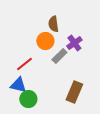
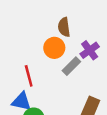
red line: (24, 64) -> (29, 76), turned -66

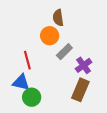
purple cross: (90, 50) -> (84, 65), moved

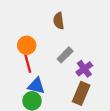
orange circle: (50, 36) -> (27, 45), moved
blue triangle: (21, 82) -> (36, 86), moved

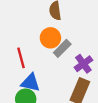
orange circle: (27, 45) -> (50, 38), moved

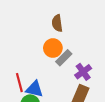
red line: (21, 58) -> (19, 83), moved

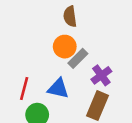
red line: (19, 83) -> (24, 88), turned 30
blue triangle: (35, 89) -> (58, 88), moved

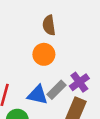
gray rectangle: (78, 58) -> (57, 90), moved

